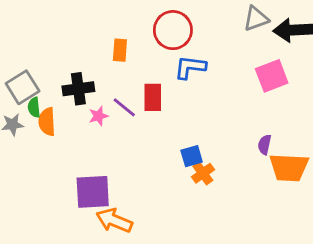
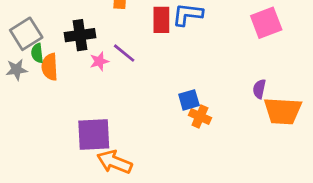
red rectangle: (153, 97) -> (161, 20), moved
orange cross: (203, 173) -> (200, 117), turned -30

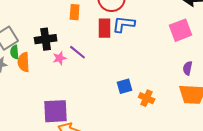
purple semicircle: (259, 89) -> (188, 68), moved
orange cross: (200, 117) -> (147, 98), moved

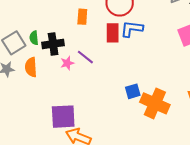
green semicircle: (15, 52) -> (34, 38), moved
orange cross: (147, 98) -> (155, 103), size x1.8

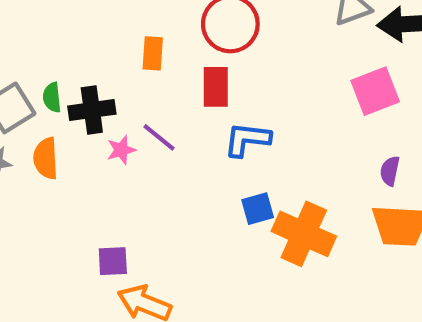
blue L-shape: (132, 29) -> (247, 139), moved
purple square: (63, 117) -> (113, 261), size x0.6

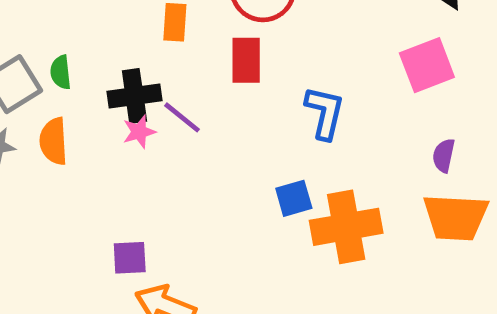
black cross: (92, 110) -> (134, 96), moved
blue L-shape: (247, 139) -> (325, 113), moved, turned 96
orange cross: (304, 234) -> (346, 227), turned -34

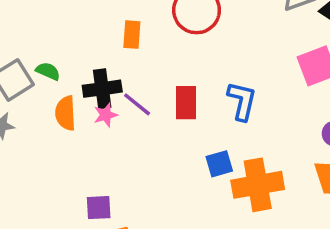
red rectangle: (246, 60) -> (186, 103), moved
green semicircle: (61, 72) -> (48, 71), turned 120
orange semicircle: (54, 141) -> (65, 113), moved

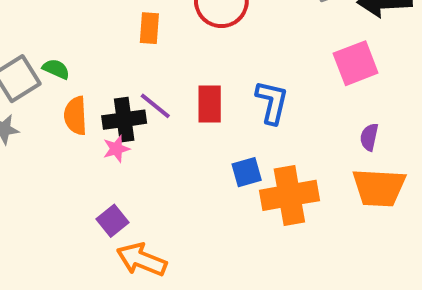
black cross: (102, 89) -> (124, 120), moved
pink star: (106, 115) -> (116, 149), moved
purple square: (99, 208) -> (112, 221), turned -36

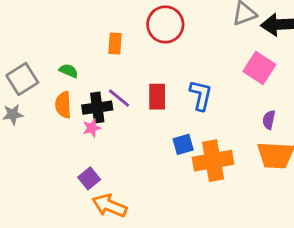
pink square: (356, 63) -> (259, 68), turned -36
green semicircle: (56, 69) -> (69, 71), moved

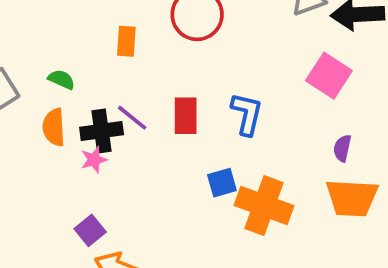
orange cross: (213, 161) -> (264, 206), turned 30

